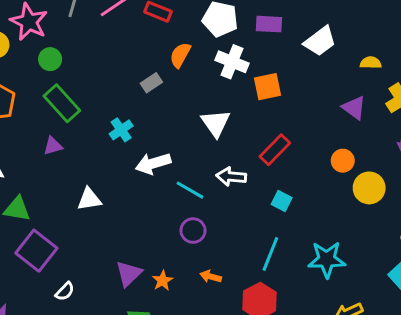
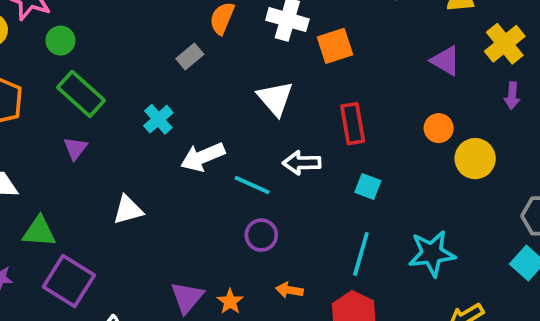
purple triangle: (53, 146) -> (75, 148), turned -30
red rectangle: (275, 150) -> (353, 124), turned -48

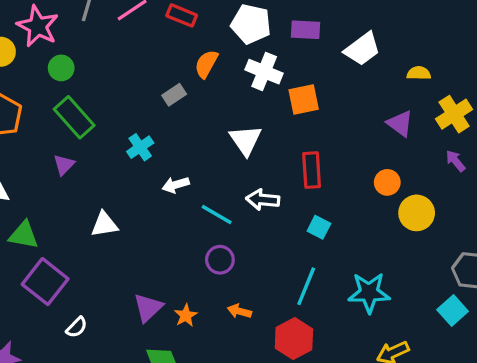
purple arrow: (512, 96) -> (455, 161), turned 130
white arrow: (203, 157) -> (176, 185), size x0.7

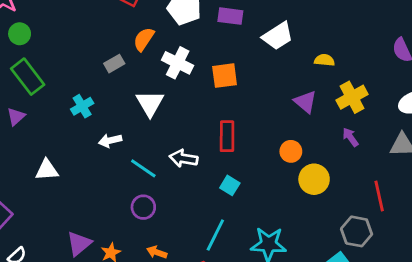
white cross: (264, 72) -> (178, 63), moved
white triangle: (246, 140) -> (150, 103), moved

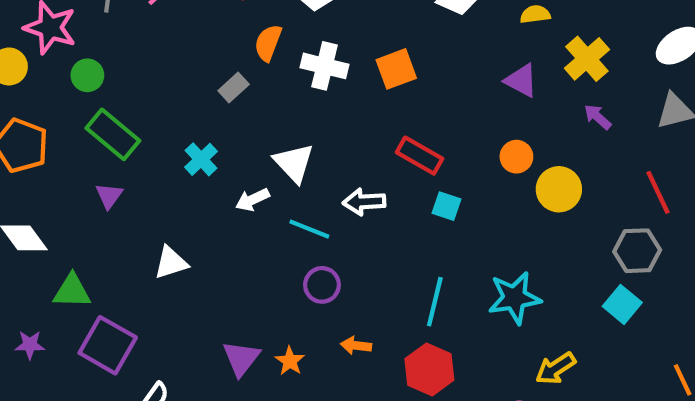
white triangle: (150, 103) -> (294, 163), moved
red rectangle: (227, 136) -> (420, 156), turned -48
cyan square: (230, 185) -> (447, 206), moved

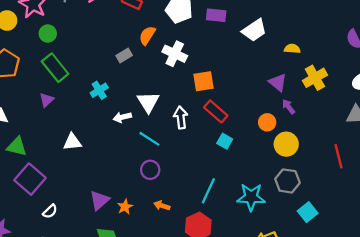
orange square: (396, 69) -> (203, 81), moved
purple arrow: (598, 117) -> (289, 107), moved
white arrow: (364, 202) -> (181, 117), moved, turned 75
gray hexagon: (637, 251) -> (287, 181), moved

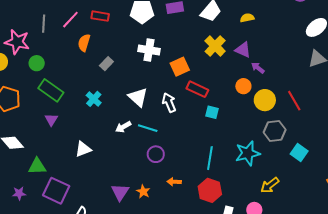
orange semicircle: (147, 35) -> (84, 43), moved
yellow cross: (315, 78) -> (215, 46), moved
white arrow: (122, 117) -> (123, 127), moved
red line: (339, 156) -> (294, 101), moved

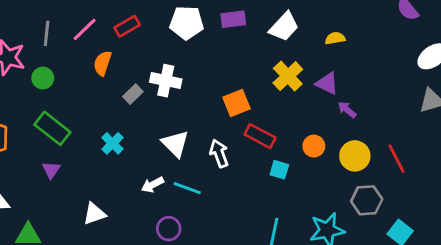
red rectangle: (100, 16) -> (127, 26), turned -42
white cross: (149, 50) -> (166, 81), moved
green circle: (37, 63) -> (43, 78), moved
orange circle: (243, 86) -> (314, 146), moved
purple circle: (156, 154) -> (169, 229), moved

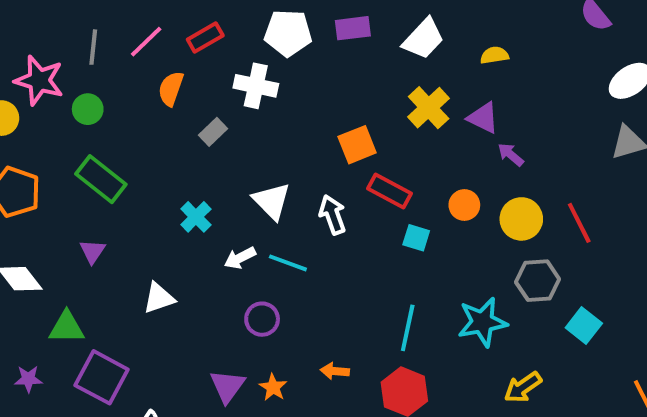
white cross: (166, 81) -> (256, 86), moved
cyan cross: (113, 143) -> (196, 217), moved
purple triangle: (51, 170) -> (92, 251), moved

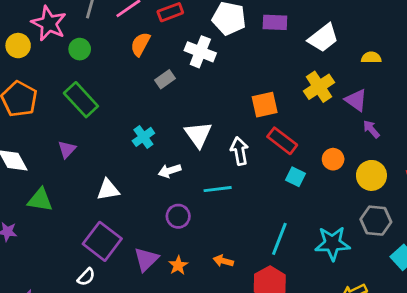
cyan line: (288, 263) -> (218, 189), moved, turned -36
purple square: (102, 377) -> (102, 241), moved

